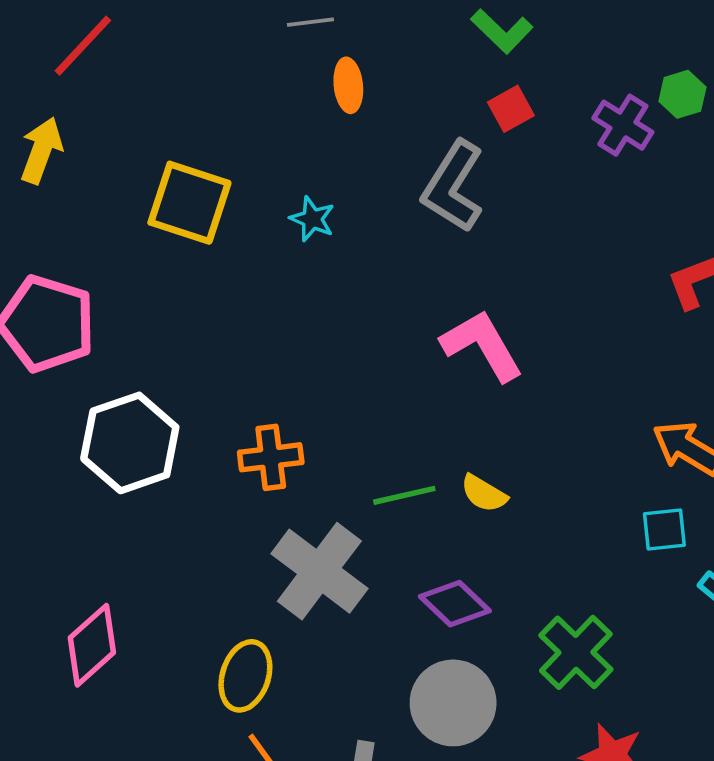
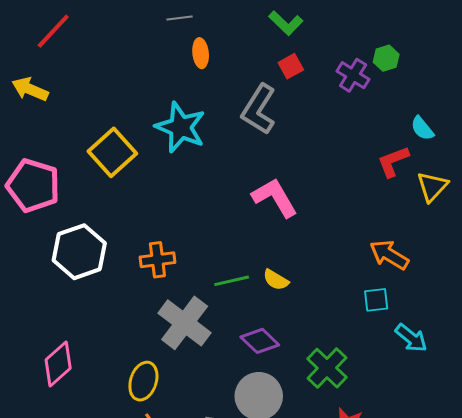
yellow arrow: (41, 150) -> (30, 89), turned -87
yellow square: (189, 203) -> (112, 152), moved, turned 30
cyan star: (312, 219) -> (181, 127), size x2.0

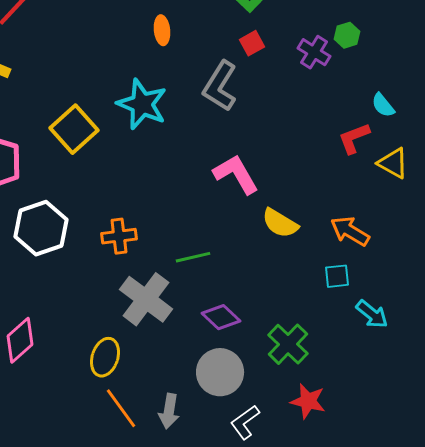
yellow triangle: (432, 187) -> (393, 163), turned -44
yellow semicircle: (276, 280) -> (280, 223), moved, size x1.4

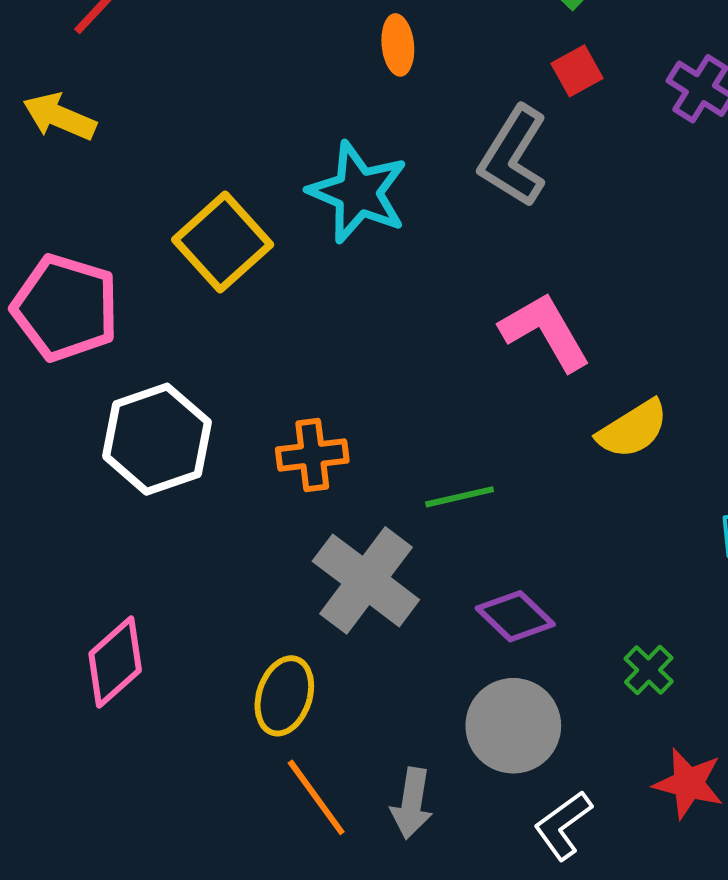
yellow semicircle: (280, 223) -> (633, 429), turned -63
green cross: (288, 344) -> (649, 670), size x0.6

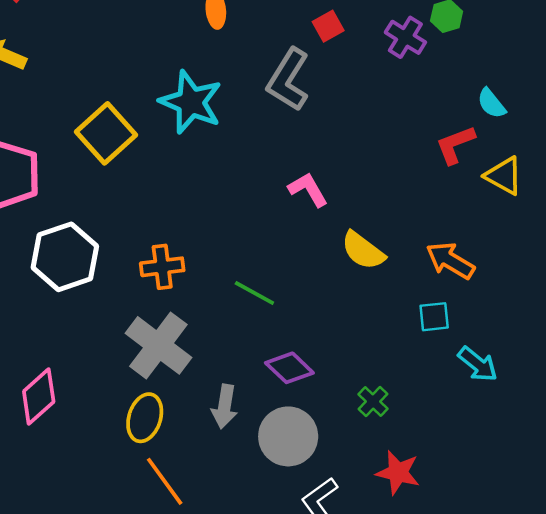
pink L-shape: (545, 332) -> (308, 189), size x0.7
yellow semicircle: (633, 429) -> (363, 251), turned 69
green line: (460, 497) -> (254, 293), turned 42
gray cross: (366, 580) -> (158, 345), moved
gray arrow: (412, 803) -> (225, 407), moved

